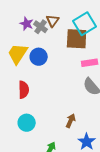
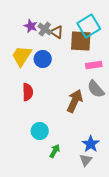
brown triangle: (53, 21) -> (57, 32), moved, turned -32
brown arrow: (71, 121) -> (75, 101), moved, size x1.6
cyan circle: (27, 123) -> (40, 131), moved

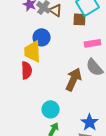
brown square: (81, 41) -> (80, 19), size x0.6
yellow trapezoid: (22, 56) -> (33, 51), moved, turned -35
cyan circle: (40, 131) -> (51, 109), moved

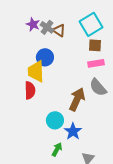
brown square: (80, 19) -> (95, 45), moved
cyan circle: (51, 109) -> (55, 120), moved
blue star: (90, 122) -> (73, 131), moved

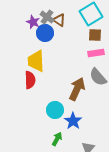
purple star: (33, 24) -> (33, 22), moved
blue circle: (45, 57) -> (45, 33), moved

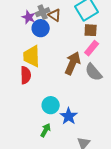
gray cross: (47, 17) -> (43, 12), turned 32
pink rectangle: (96, 53) -> (92, 48), turned -42
brown arrow: (77, 89) -> (73, 63), moved
green arrow: (57, 139) -> (46, 130), moved

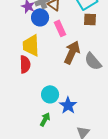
pink rectangle: (92, 48) -> (60, 28), moved, turned -63

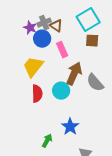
yellow trapezoid: (31, 45) -> (33, 67), turned 40
red semicircle: (25, 64) -> (37, 94), moved
cyan circle: (50, 94) -> (61, 91), moved

